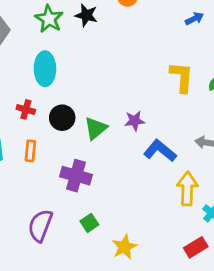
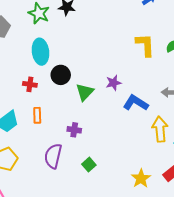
black circle: (62, 118) -> (61, 75), moved
purple cross: (76, 176) -> (74, 130), size x0.6
purple semicircle: (40, 226) -> (53, 156), moved
yellow star: (124, 247) -> (141, 178), moved

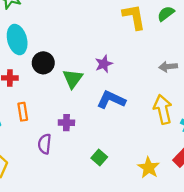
blue L-shape: (136, 103) -> (111, 100), moved
purple semicircle: (53, 156) -> (45, 144), moved, size x0.7
green square: (89, 165) -> (99, 158), moved

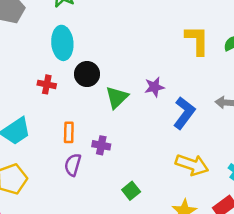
blue L-shape: (111, 100) -> (184, 113), moved, turned 92
yellow arrow: (163, 109) -> (192, 165), moved, turned 112
orange rectangle: (23, 112) -> (69, 132), moved

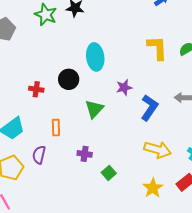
cyan ellipse: (62, 43) -> (95, 57), moved
green triangle: (117, 97) -> (94, 109), moved
purple cross: (101, 145) -> (85, 154), moved
purple semicircle: (73, 165) -> (39, 155), moved

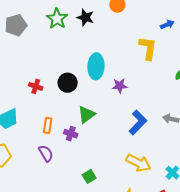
yellow L-shape: (157, 48) -> (148, 48), moved
purple star: (124, 88) -> (120, 86), moved
purple cross: (85, 154) -> (71, 134), moved
purple semicircle: (39, 155) -> (46, 153), moved, turned 126

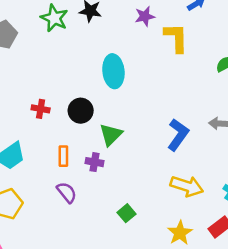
black circle: (68, 83) -> (81, 111), moved
purple star: (120, 86) -> (145, 16), moved

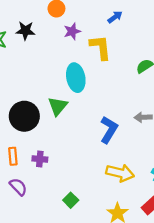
cyan ellipse: (113, 71) -> (76, 78), moved
black circle: (81, 111) -> (24, 116), size x1.4
green triangle: (111, 135) -> (58, 106), moved

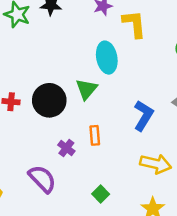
orange rectangle: (13, 156) -> (95, 135), moved
purple cross: (40, 159) -> (66, 148), turned 32
purple semicircle: (18, 187) -> (42, 179), size x1.4

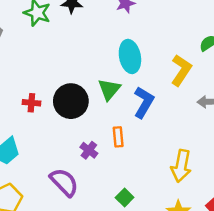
yellow L-shape: (134, 24) -> (181, 70), moved, turned 40
blue L-shape: (143, 116) -> (144, 102), moved
yellow arrow: (156, 164) -> (181, 166), turned 88

